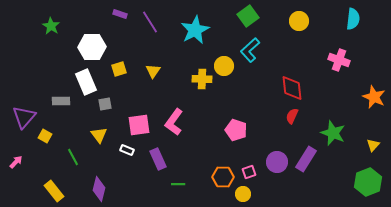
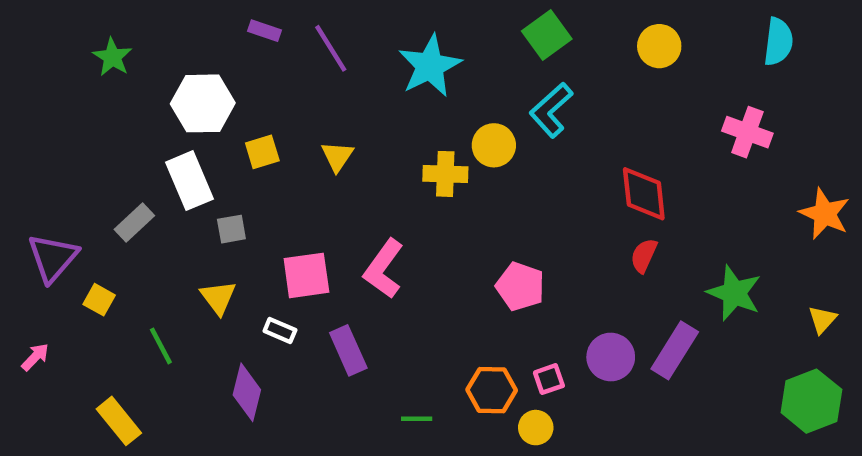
gray rectangle: (61, 101) -> (134, 222), turned -42
green line: (178, 184) -> (417, 419), moved
purple diamond: (99, 189) -> (247, 392), moved

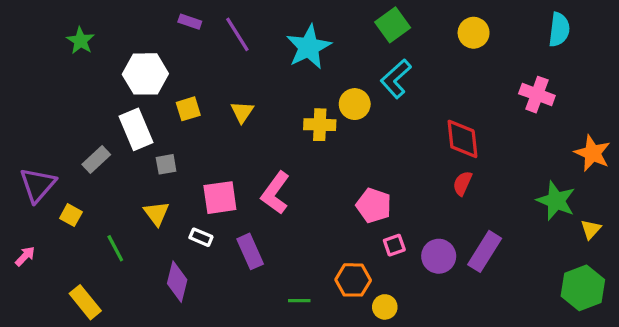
green star: (734, 293) -> (556, 201), moved
pink square: (549, 379) -> (394, 245), moved

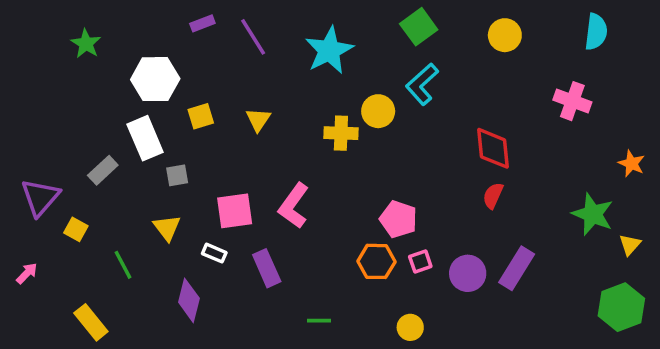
purple rectangle: (190, 22) -> (202, 23), turned -40
orange star: (592, 153) -> (632, 164), size x0.7
orange hexagon: (353, 280) -> (376, 261), moved

